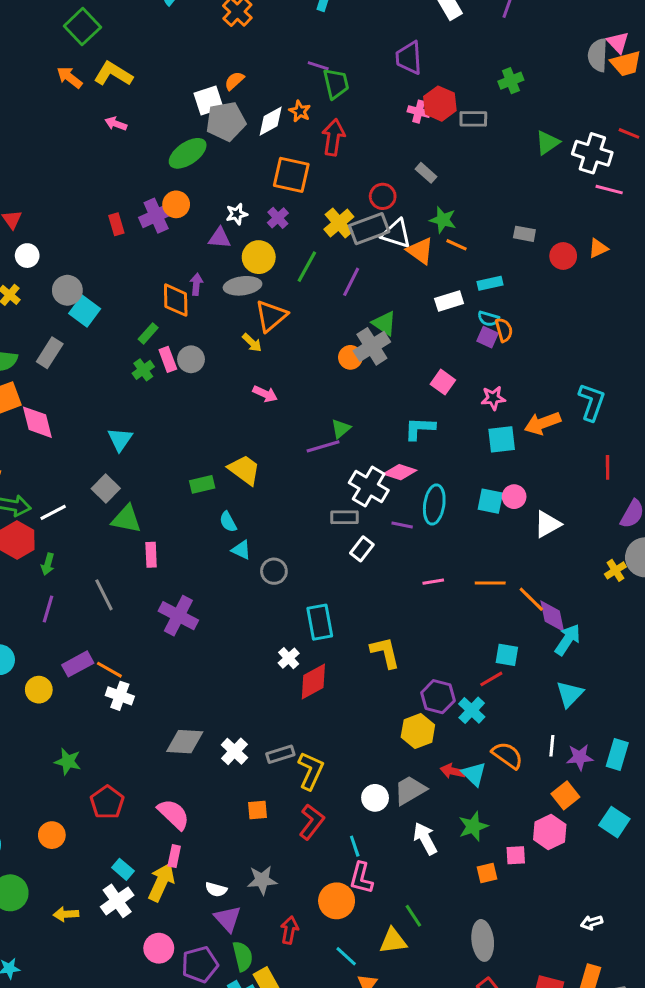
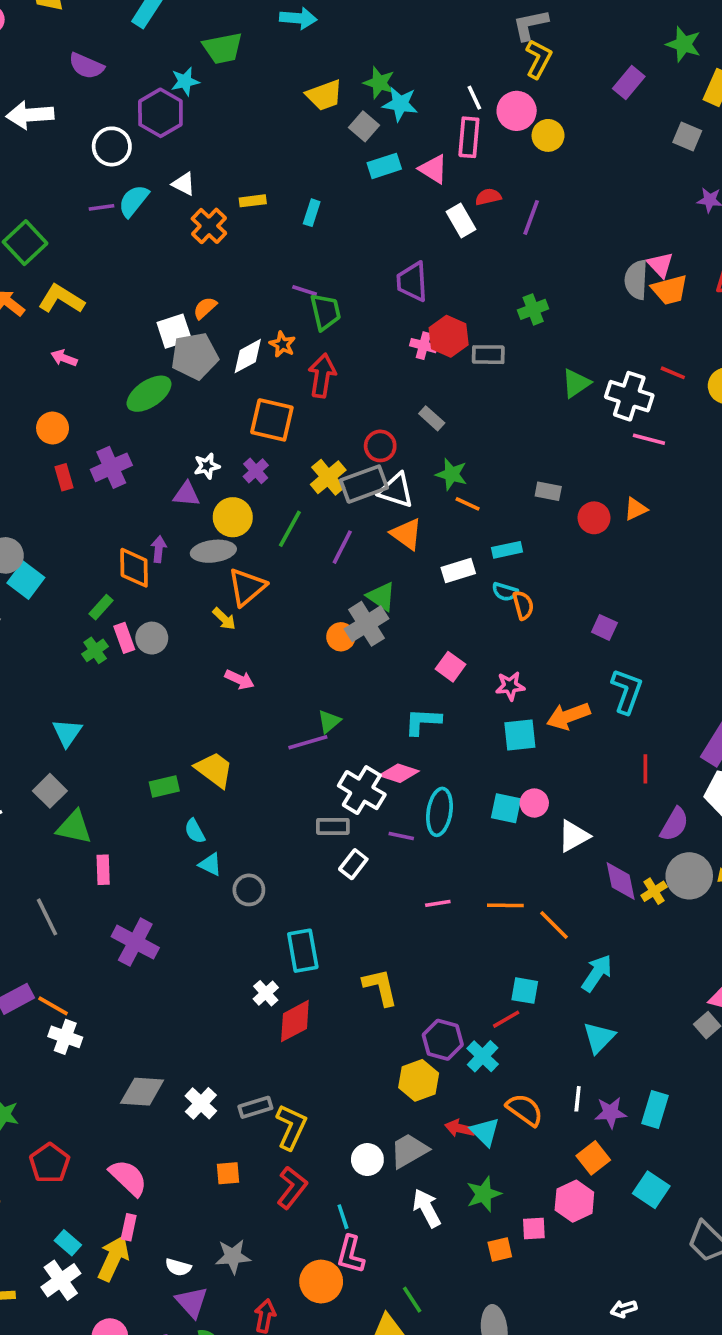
orange circle: (176, 204) -> (53, 428), moved
orange triangle: (420, 251) -> (407, 534), moved
purple square: (487, 337) -> (604, 627), moved
purple diamond: (552, 616) -> (621, 881), moved

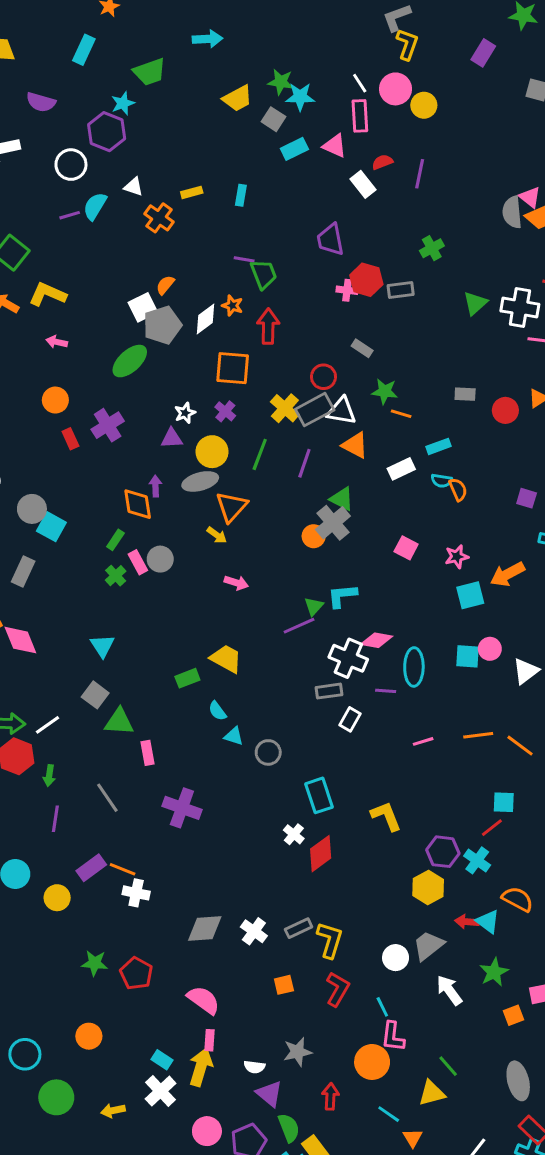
cyan L-shape: (423, 721) -> (342, 596), moved
red pentagon: (50, 1163) -> (136, 973), moved

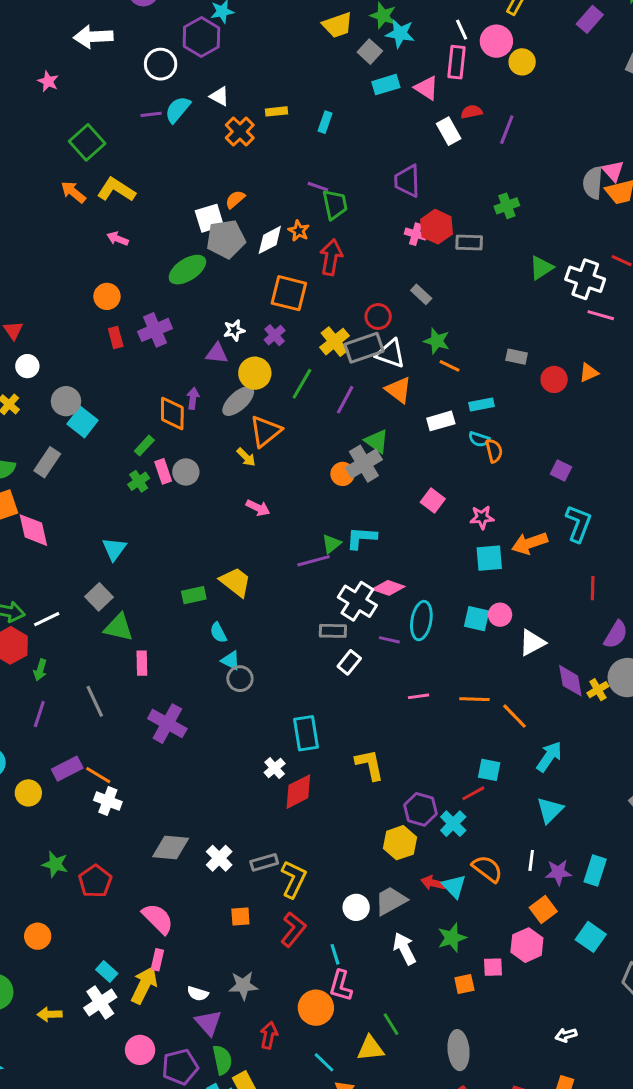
gray ellipse: (200, 481) -> (238, 401), turned -36
gray circle: (268, 752) -> (240, 679), moved

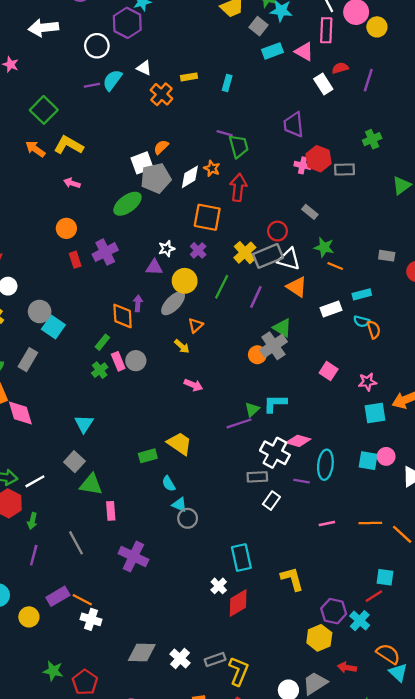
orange triangle: (265, 431) -> (196, 325), size x0.6
cyan triangle: (454, 886) -> (398, 672), moved

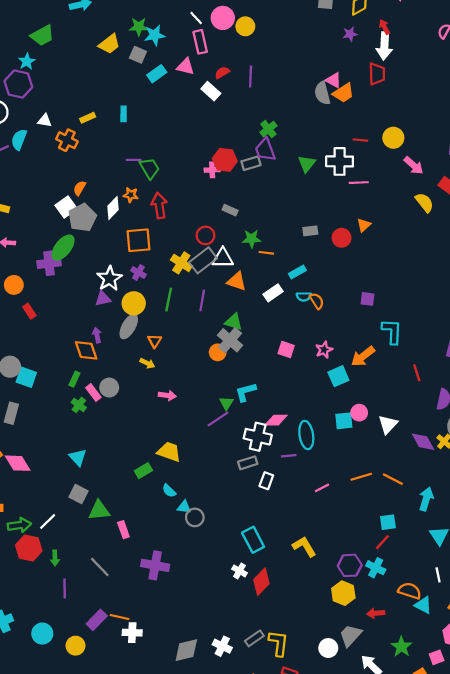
purple trapezoid: (294, 125) -> (265, 150), moved
white star: (167, 249) -> (109, 279), size x1.6
purple cross: (105, 252) -> (49, 263), moved, turned 35

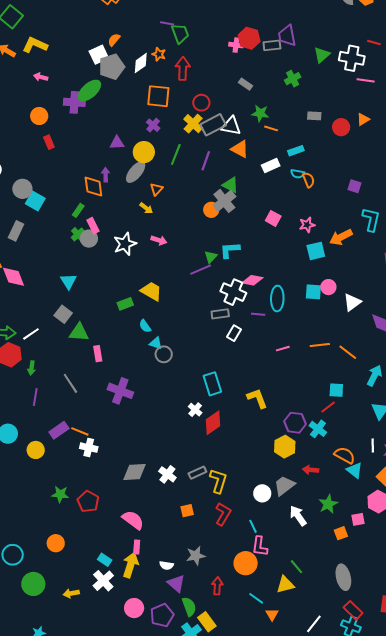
green cross: (268, 129) -> (293, 79), moved
red circle: (205, 235) -> (201, 103), moved
white star: (109, 279) -> (125, 244), moved
gray circle: (109, 388) -> (89, 239), moved

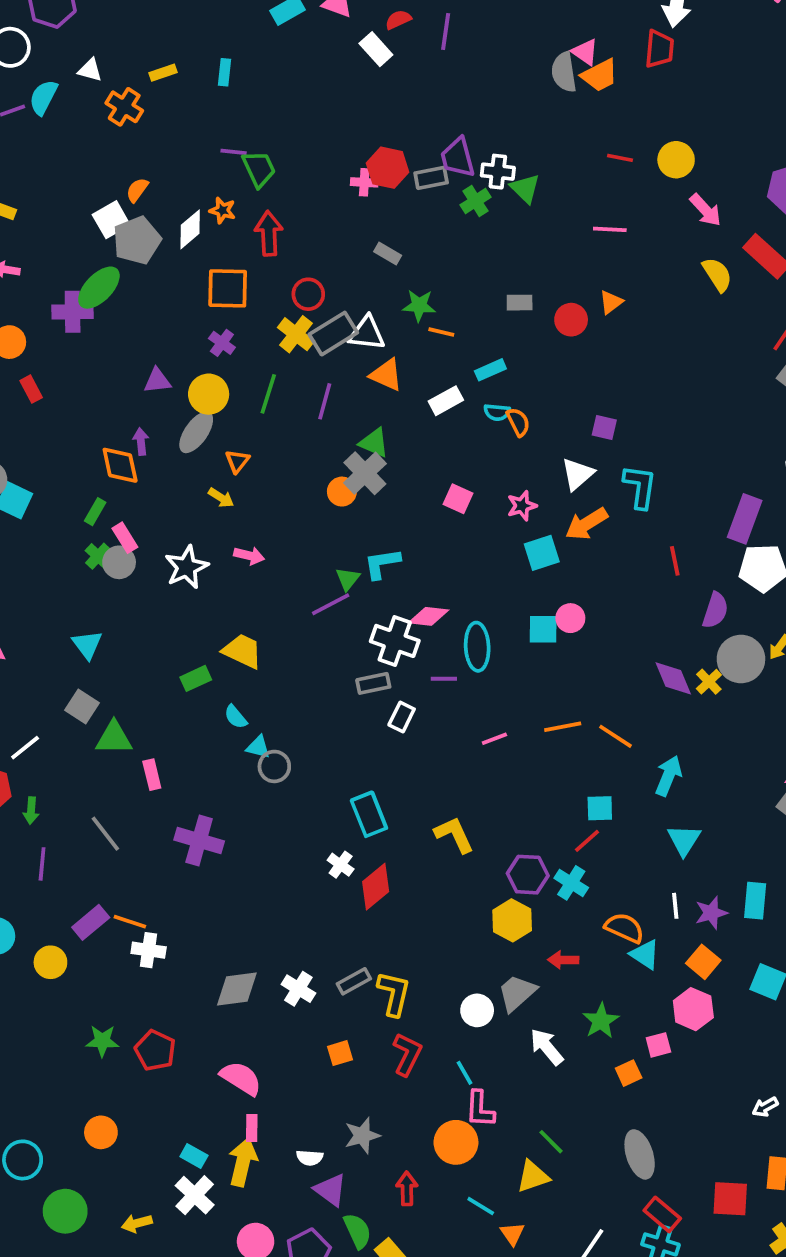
green triangle: (322, 55) -> (525, 188), turned -30
white cross: (352, 58) -> (498, 172), moved, size x0.7
green cross: (293, 79) -> (476, 201), moved
white triangle: (352, 302) -> (578, 474), moved

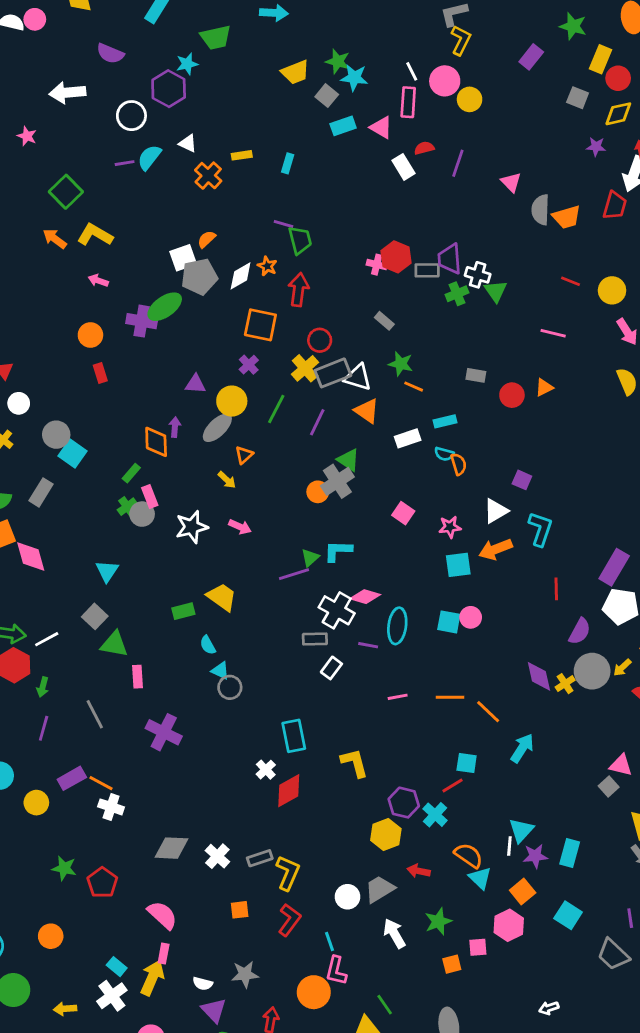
pink triangle: (585, 52) -> (511, 182), moved
cyan triangle: (684, 840) -> (521, 830), moved

